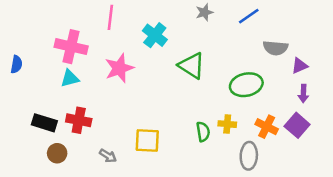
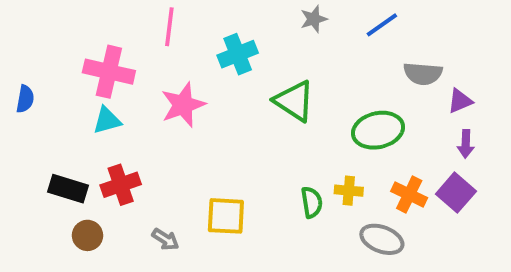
cyan cross: (155, 35) -> (238, 54), turned 30
red cross: (79, 120) -> (121, 185), turned -30
gray ellipse: (249, 156) -> (382, 239), turned -72

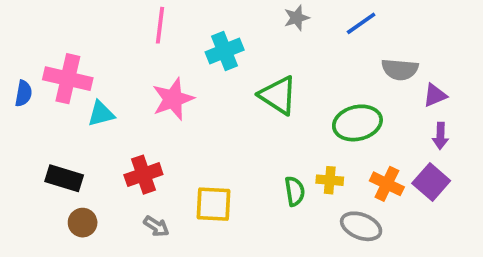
pink cross: (109, 72) -> (68, 79), moved
red cross: (121, 185) -> (143, 175), moved

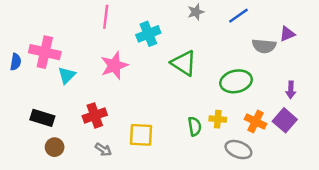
purple triangle: (435, 95) -> (287, 34), moved
cyan triangle: (101, 114) -> (67, 75), turned -30

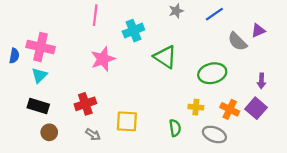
gray semicircle: (264, 46) -> (237, 41), turned 40
cyan triangle: (67, 75) -> (39, 75), moved
green semicircle: (195, 126) -> (175, 128), moved

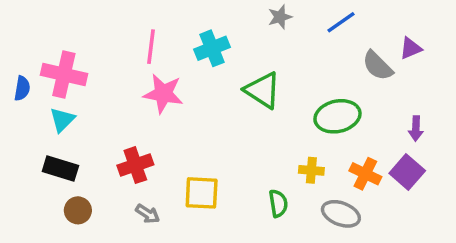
pink line: (95, 15) -> (151, 47), moved
pink star: (103, 59) -> (163, 94), turned 30

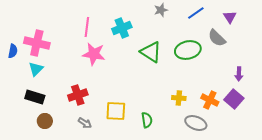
purple triangle: (411, 48) -> (230, 17), moved, turned -40
green ellipse: (337, 116) -> (188, 50), moved
green semicircle: (278, 203) -> (147, 120), moved

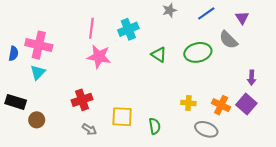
green triangle: (151, 52) -> (159, 55), size x0.7
black rectangle: (35, 97) -> (16, 102), moved
brown circle: (45, 121) -> (37, 120), moved

